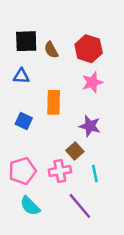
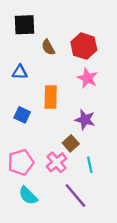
black square: (26, 41) -> (24, 25), moved
pink star: (92, 82) -> (87, 78), turned -30
pink cross: (60, 171) -> (57, 162), turned -30

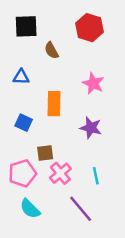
red hexagon: (84, 46) -> (90, 28), moved
brown square: (71, 143) -> (45, 153), moved, turned 35

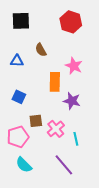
brown semicircle: (52, 50) -> (41, 50), moved
orange rectangle: (54, 104) -> (55, 82), moved
pink cross: (60, 173) -> (56, 129), moved

